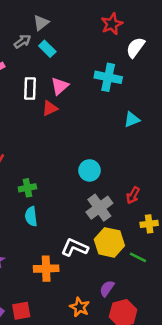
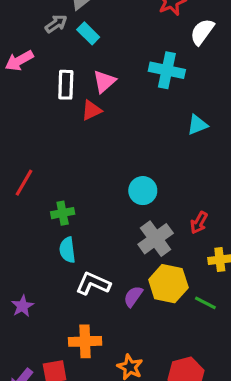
white L-shape: (75, 247) -> (93, 284), moved
orange cross: (46, 269) -> (85, 341), moved
purple semicircle: (107, 288) -> (133, 296), moved

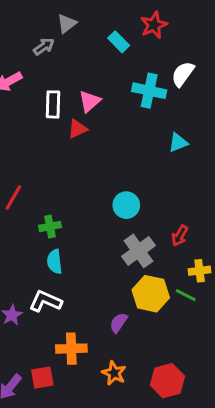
white semicircle: (202, 32) -> (183, 74), moved
cyan rectangle: (88, 33) -> (119, 42), moved
white L-shape: (93, 284) -> (45, 301), moved
purple semicircle: (133, 296) -> (119, 323), moved
green line: (205, 303) -> (186, 295), moved

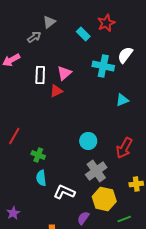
green cross: (50, 226) -> (38, 155), turned 32
red arrow: (180, 236) -> (124, 148), moved, size x1.5
green line: (186, 295) -> (124, 219), moved, turned -48
white L-shape: (45, 301) -> (64, 192), moved

